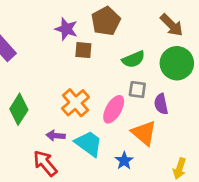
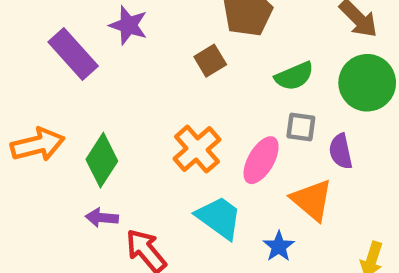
purple star: (66, 29) -> (128, 25), moved
brown square: (83, 50) -> (210, 61), turned -36
purple arrow: (56, 136) -> (102, 218), moved

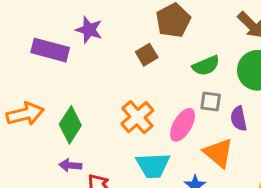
purple rectangle: (73, 54) -> (50, 50), turned -33
cyan trapezoid: (219, 218) -> (153, 165), turned 141

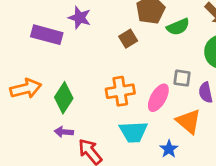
green semicircle: (206, 66) -> (178, 27), moved
orange cross: (137, 117) -> (120, 91), turned 32

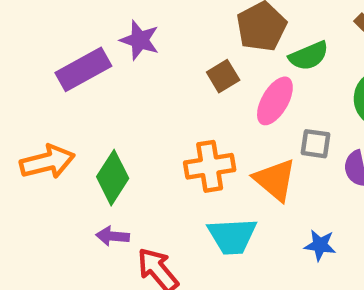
purple rectangle: (47, 35) -> (83, 69), turned -44
pink ellipse: (158, 98) -> (275, 101), moved
orange triangle: (189, 121) -> (275, 180), moved
blue star: (169, 149) -> (320, 245), moved, turned -30

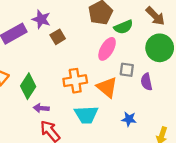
brown square: (223, 76) -> (58, 37), moved
purple arrow: (113, 236) -> (41, 108), moved

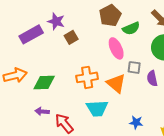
pink ellipse: (107, 49) -> (116, 48), turned -55
green diamond: (28, 86) -> (44, 82), turned 55
purple arrow: (41, 108) -> (42, 111), moved
blue star: (129, 119) -> (136, 122), moved

